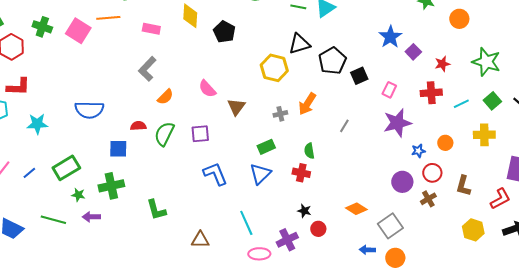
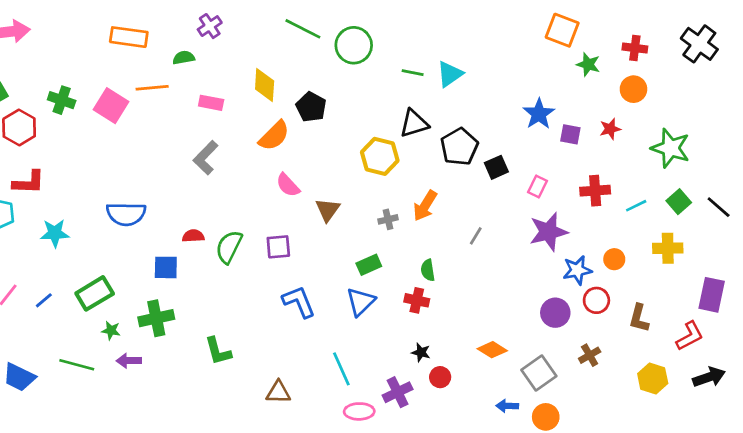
purple square: (413, 52) -> (570, 134), turned -35
red star: (442, 64) -> (610, 129), moved
orange semicircle: (165, 97) -> (274, 136), moved, size x1.4
blue star: (418, 151) -> (577, 270), size x1.5
brown cross: (428, 199) -> (590, 355), moved

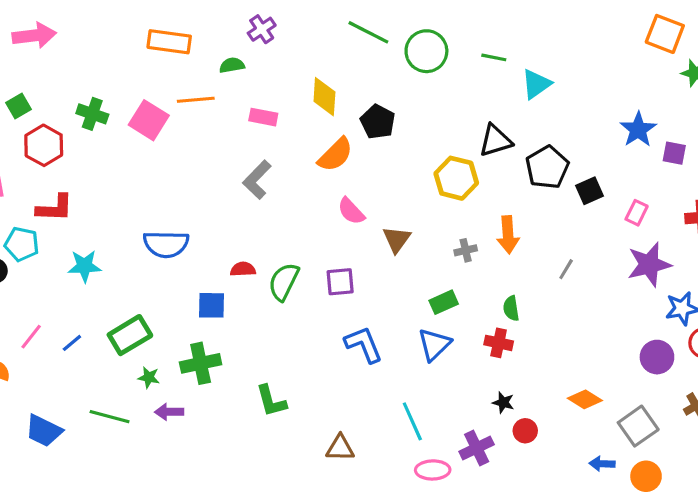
green line: (413, 73) -> (494, 57), moved
orange arrow: (425, 206) -> (508, 235), turned -36

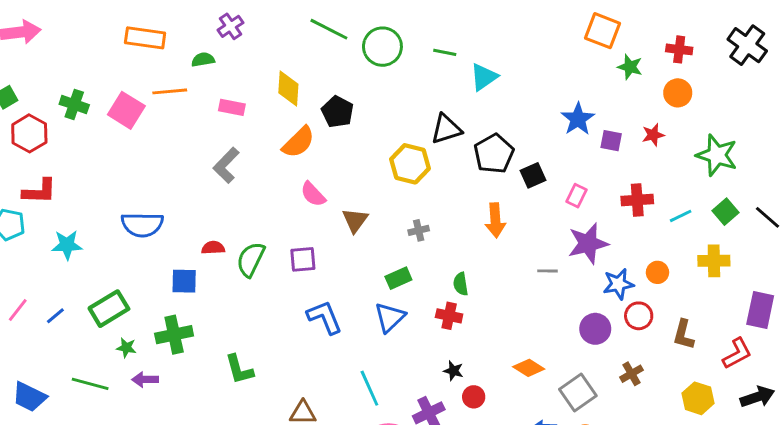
orange arrow: (508, 235) -> (495, 220), moved
gray line: (566, 269) -> (547, 271), moved, turned 60

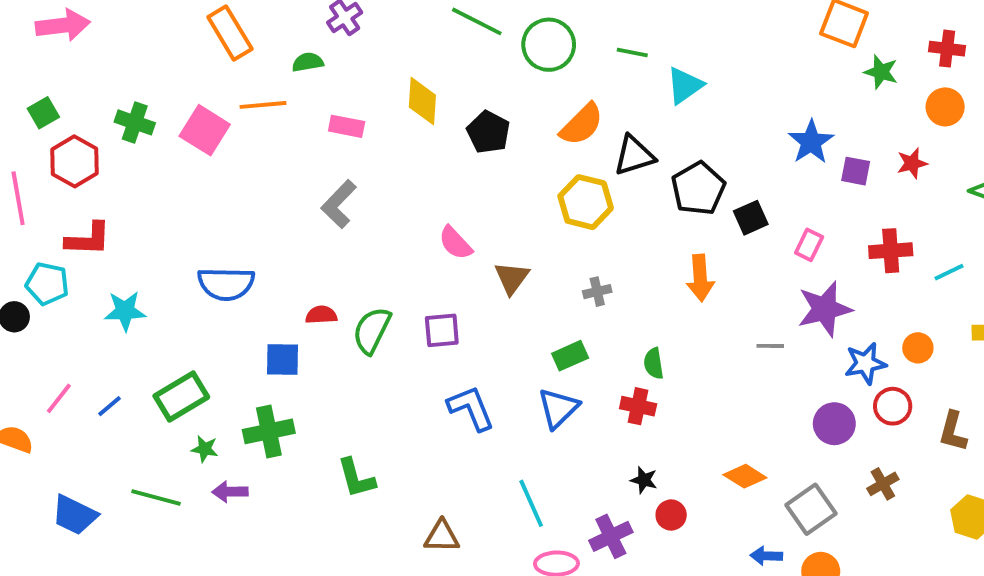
orange rectangle: (145, 38) -> (230, 33), turned 51
orange semicircle: (299, 142) -> (582, 124), moved

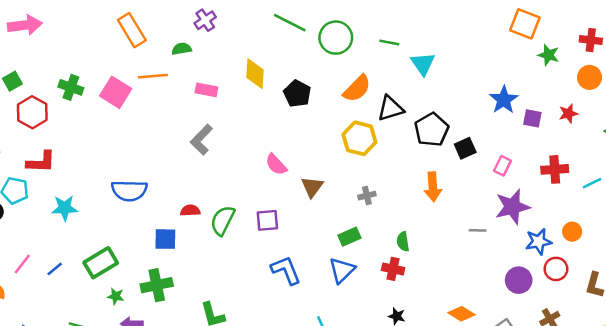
cyan triangle: (685, 86) -> (423, 64), turned -30

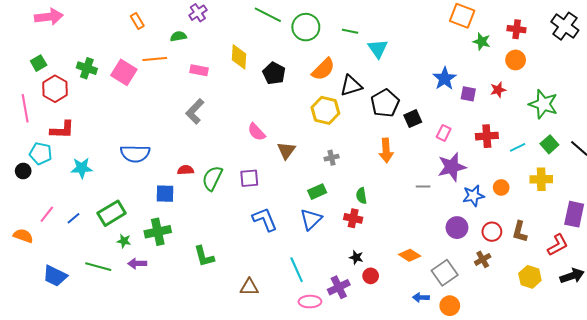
orange rectangle: (132, 30) -> (137, 21), size x0.6
red circle: (556, 269) -> (492, 232), moved

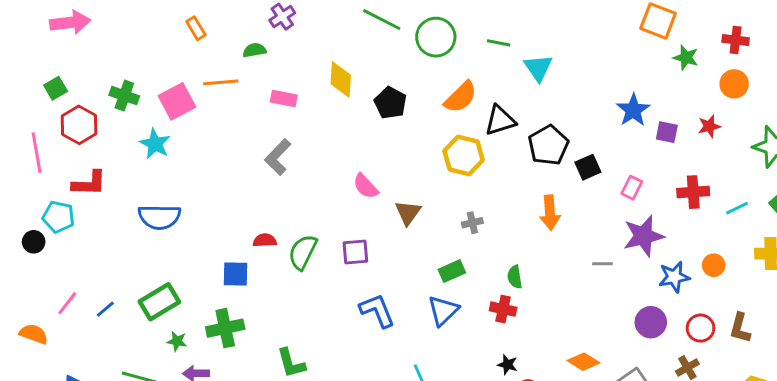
pink square: (124, 72) -> (177, 101), turned 30
blue semicircle: (135, 154) -> (159, 217), moved
cyan star: (82, 168) -> (155, 144), moved, turned 30

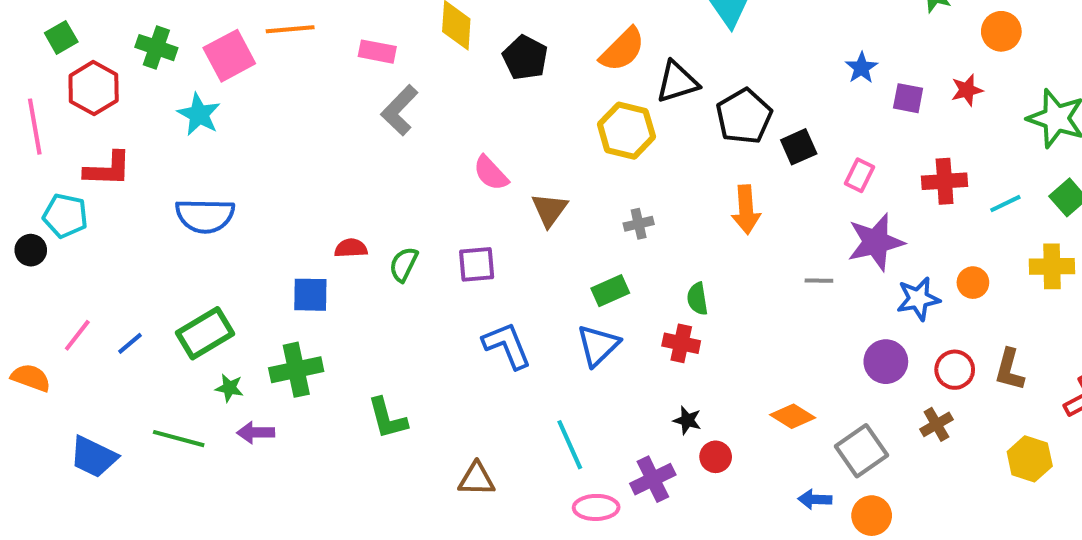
blue star: (633, 110) -> (862, 68), size x0.7
gray L-shape: (278, 157) -> (400, 110), moved
green semicircle: (303, 252) -> (404, 264), size x0.7

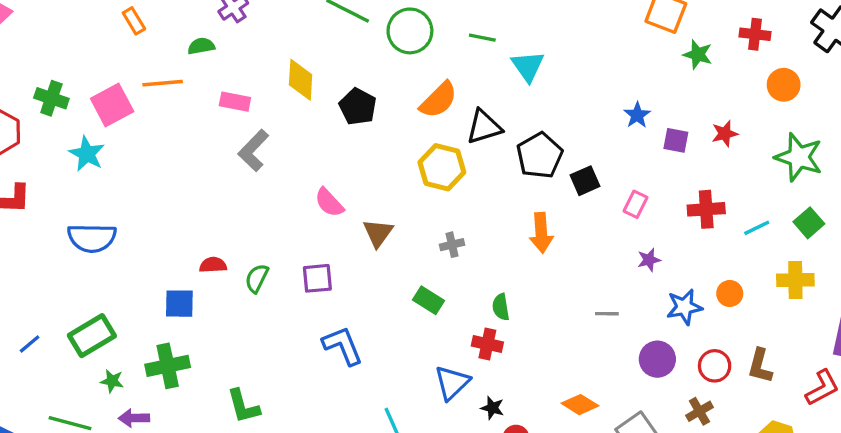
orange circle: (1001, 31) -> (784, 85), moved
purple star: (876, 242) -> (649, 260), size x0.5
gray line: (819, 281) -> (607, 314), moved
green rectangle: (610, 291) -> (428, 300), turned 56
blue triangle: (598, 345) -> (452, 383), moved

